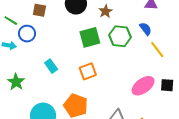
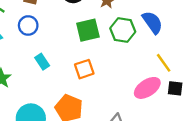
blue semicircle: (146, 29) -> (152, 22), size x1.5
blue circle: (27, 34) -> (28, 25), moved
yellow line: (157, 50) -> (164, 63), moved

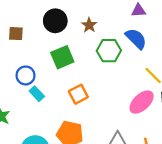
blue circle: (28, 25) -> (26, 75), moved
green square: (88, 30) -> (62, 57), moved

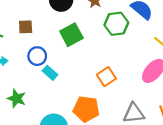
brown square: (16, 34) -> (26, 27), moved
orange square: (78, 94) -> (106, 77), moved

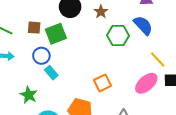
green square: (71, 35) -> (56, 34), moved
green star: (17, 99) -> (29, 95), moved

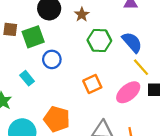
blue semicircle: (143, 25) -> (132, 42), moved
blue circle: (41, 56) -> (52, 59), moved
orange square: (103, 83) -> (92, 84), moved

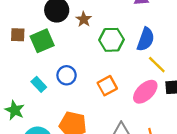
brown star: (82, 15) -> (84, 19), moved
blue semicircle: (132, 42) -> (146, 39), turned 65
blue circle: (52, 59) -> (67, 75), moved

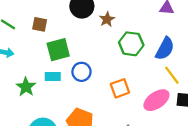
green square: (42, 41) -> (58, 50), moved
cyan rectangle: (39, 84) -> (53, 76), turned -56
green star: (15, 110) -> (26, 87), moved

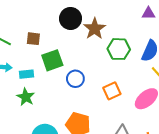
brown star: (107, 19) -> (95, 29), size x1.5
cyan rectangle: (53, 76) -> (26, 74), moved

